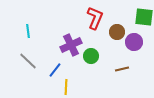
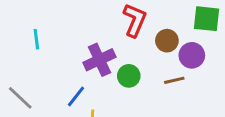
gray line: (28, 61) -> (20, 98), moved
brown line: (122, 69) -> (174, 80), moved

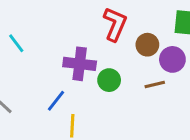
cyan line: (36, 39) -> (16, 43), turned -30
purple cross: (99, 60) -> (80, 64), turned 32

